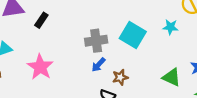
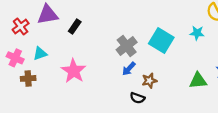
gray cross: (96, 41) -> (127, 46), turned -30
green triangle: (172, 77) -> (198, 81), turned -30

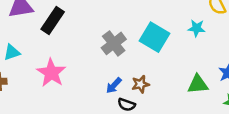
black rectangle: (75, 26) -> (53, 21), size x1.5
blue arrow: (129, 69) -> (114, 86), moved

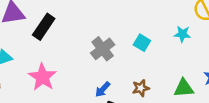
cyan square: (155, 37) -> (142, 43), size x0.6
brown star: (140, 84) -> (141, 88), moved

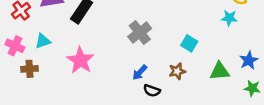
cyan star: (182, 34) -> (229, 18), moved
cyan square: (142, 43) -> (189, 43), moved

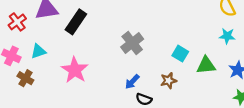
cyan star: (229, 18) -> (227, 36), moved
brown cross: (29, 69) -> (25, 78), turned 35
green triangle: (220, 71) -> (206, 65), moved

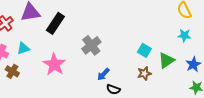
gray cross: (132, 43) -> (91, 45), moved
green triangle: (206, 65) -> (166, 60), turned -30
brown star: (169, 81) -> (144, 73), moved

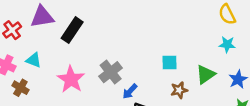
gray cross: (91, 45) -> (111, 72), moved
cyan triangle: (23, 48) -> (34, 60), turned 40
cyan square: (144, 50) -> (170, 62), moved, turned -32

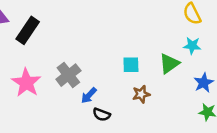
green triangle: (206, 75) -> (169, 64), moved

